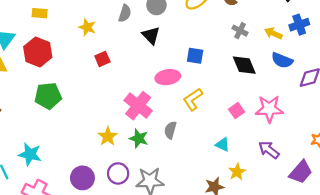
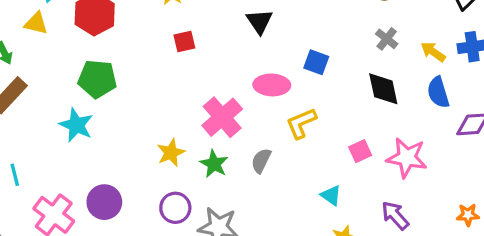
blue semicircle: (282, 60) -> (438, 92), turned 40
cyan star: (30, 154) -> (76, 125), moved
purple circle: (82, 178) -> (104, 202), moved

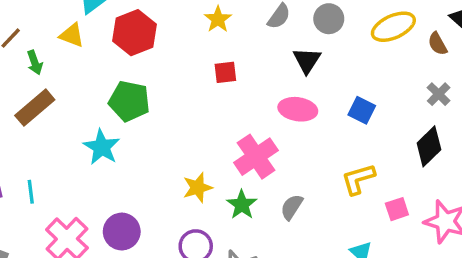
pink ellipse: (272, 85) -> (298, 109), moved
black diamond: (383, 89) -> (429, 146), turned 51
yellow L-shape: (301, 123) -> (358, 179), moved

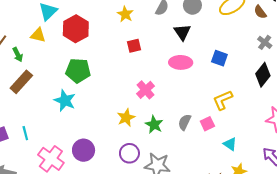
pink cross: (256, 157) -> (146, 90), moved, size x0.7
pink square: (397, 209) -> (207, 124), moved

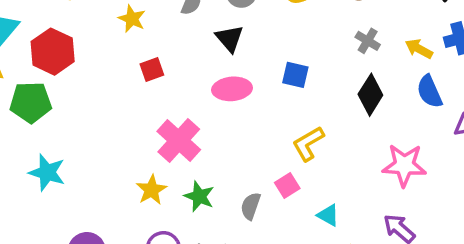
green pentagon: (78, 71) -> (31, 102), moved
pink cross: (146, 90) -> (179, 140), size x1.4
gray semicircle: (185, 122) -> (251, 206), moved

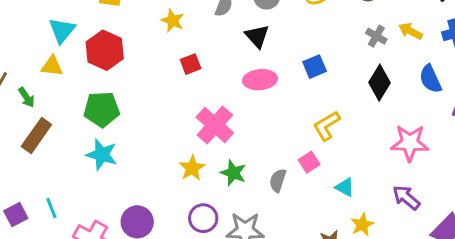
yellow arrow: (419, 49) -> (410, 31), moved
blue square: (295, 75) -> (315, 67), turned -35
green pentagon: (31, 102) -> (102, 109), moved

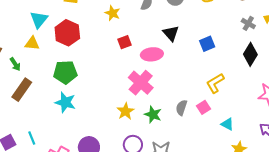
black triangle: (257, 36) -> (171, 33), moved
pink ellipse: (260, 80) -> (152, 54), moved
gray semicircle: (278, 180) -> (181, 108), moved

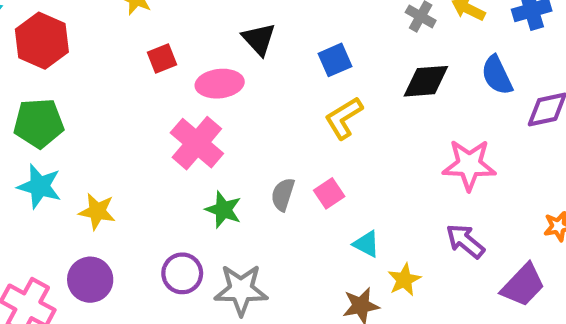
black diamond: (250, 54) -> (426, 81), turned 55
yellow L-shape: (215, 83) -> (344, 118), moved
yellow star: (126, 111) -> (97, 211), moved, turned -30
cyan triangle: (227, 124) -> (366, 244), moved

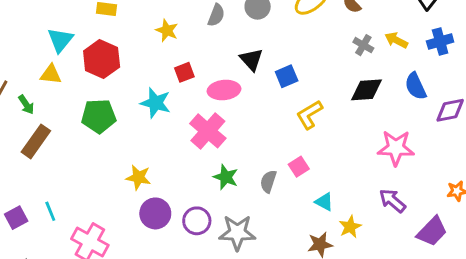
blue square: (335, 60) -> (287, 76), moved
cyan star: (40, 186) -> (156, 103), moved
gray semicircle: (283, 194) -> (268, 181), moved
purple circle: (90, 280) -> (155, 213), moved

